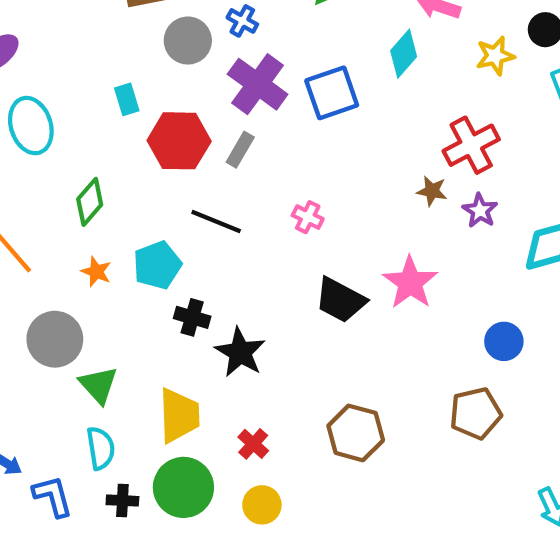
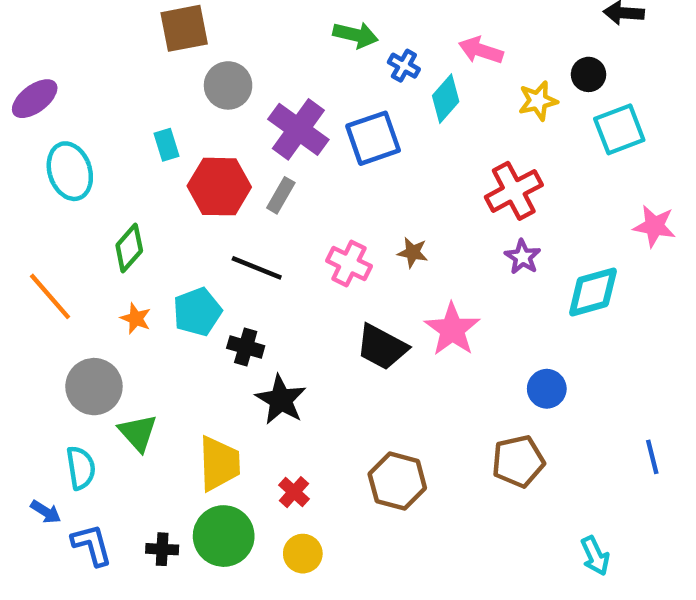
blue cross: (242, 21) -> (404, 66), moved
brown star: (432, 191) -> (413, 252), moved
pink cross: (308, 217) -> (349, 263), size x1.4
black cross: (192, 317) -> (246, 347), moved
cyan semicircle: (101, 448) -> (81, 468), moved

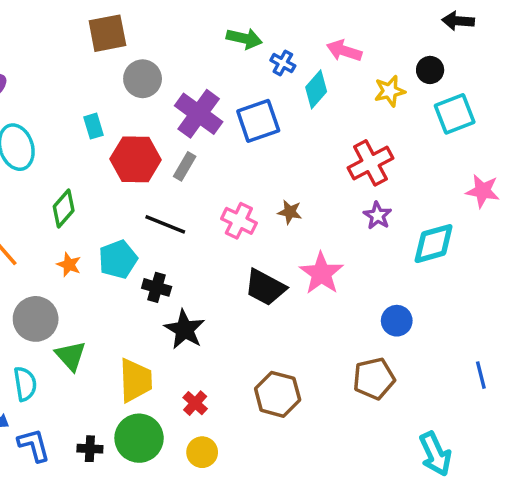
cyan arrow: (595, 556) -> (435, 454), size x1.4

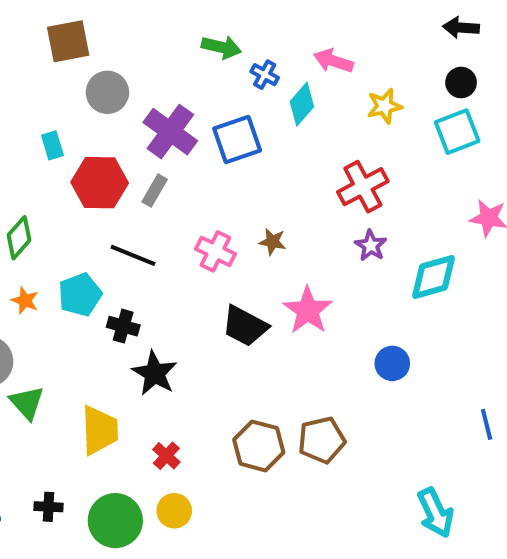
black circle: (430, 70) -> (461, 83), moved
brown pentagon: (374, 379) -> (322, 440), moved
green circle: (139, 438) -> (115, 521), moved

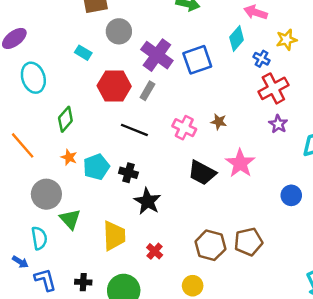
blue cross: (265, 75) -> (262, 59), moved
cyan rectangle: (52, 145) -> (83, 53), moved, turned -42
cyan pentagon: (80, 295) -> (96, 167), moved
yellow circle: (174, 511) -> (193, 286), moved

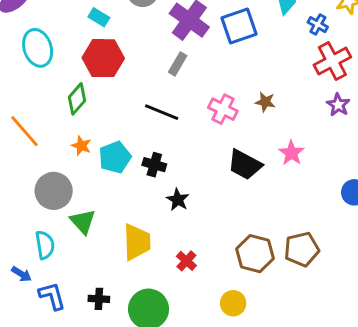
red hexagon: (114, 86) -> (103, 58), moved
pink star: (240, 163) -> (291, 153), size x0.7
black star: (147, 201) -> (178, 200), size x0.7

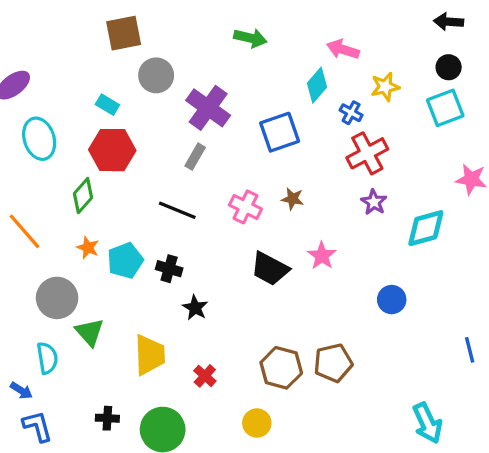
blue square: (239, 26) -> (280, 132), moved
blue L-shape: (52, 296) -> (38, 426), moved

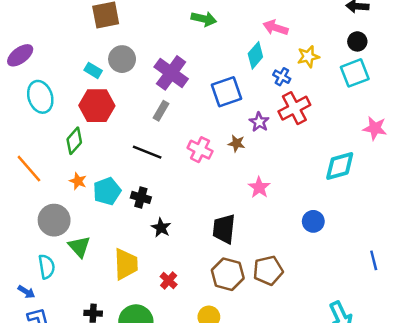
gray circle: (156, 75) -> (122, 59), moved
purple star: (374, 202) -> (259, 122), moved
black trapezoid: (270, 269) -> (224, 229), moved, turned 68

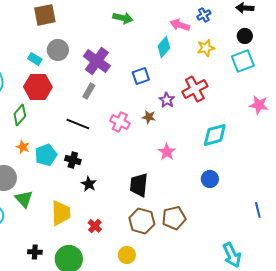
blue cross: (282, 77) -> (204, 15), moved, turned 32
blue square: (226, 92) -> (141, 76), size x0.7
cyan diamond: (340, 166) -> (215, 135), moved

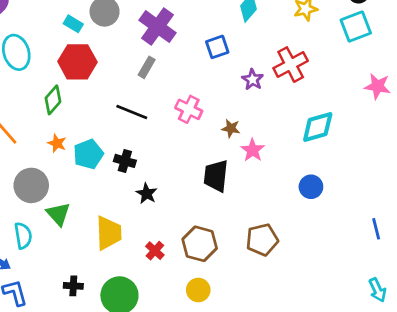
brown star: (149, 117) -> (231, 128), moved
black trapezoid: (139, 185) -> (216, 176), moved
brown hexagon: (142, 221) -> (200, 244), moved
cyan arrow: (232, 255) -> (377, 290), moved, size x0.7

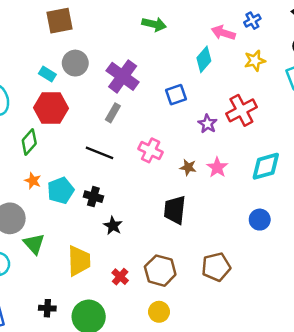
pink star: (253, 150) -> (217, 167), moved

